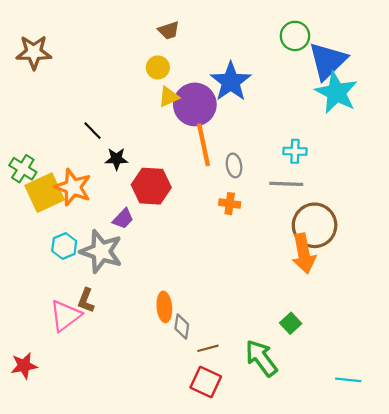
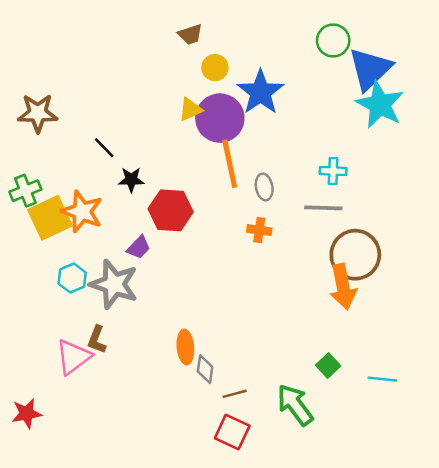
brown star: (34, 52) -> (38, 113), moved
yellow circle: (158, 67) -> (215, 68), moved
green cross: (23, 169) -> (25, 191), turned 36
cyan line: (348, 380) -> (382, 379), moved

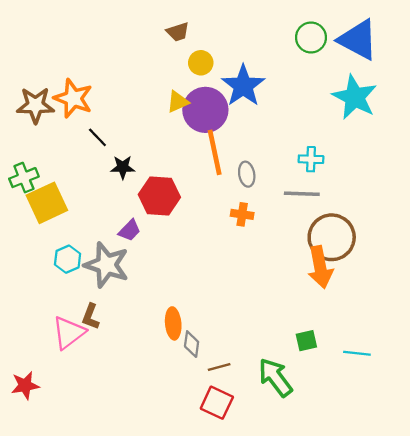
blue triangle: (370, 69) -> (358, 40), moved, turned -48
orange star: (82, 212) -> (73, 98), moved
green square: (328, 365) -> (306, 341), turned 30

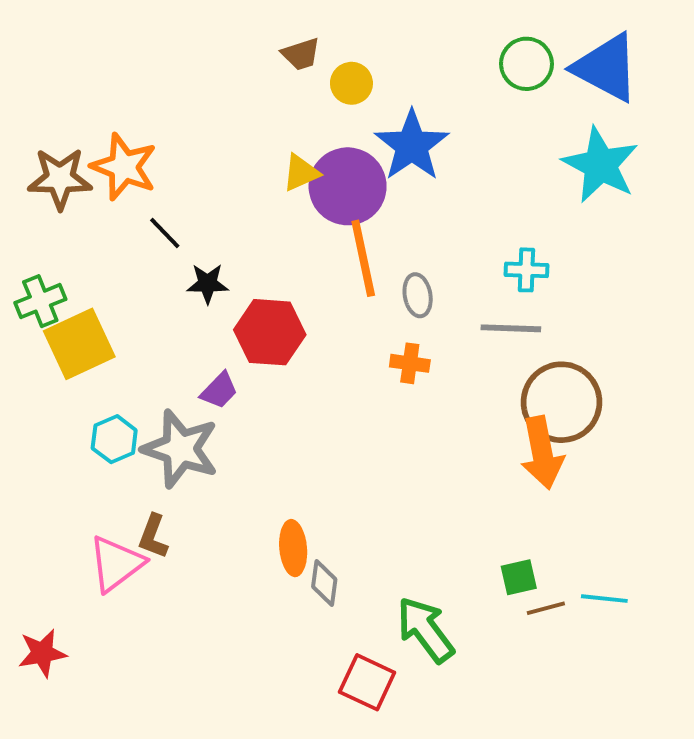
yellow circle: (201, 63) -> (351, 83), moved
brown line: (219, 367) -> (546, 608), moved
green arrow: (275, 377) -> (425, 630), moved

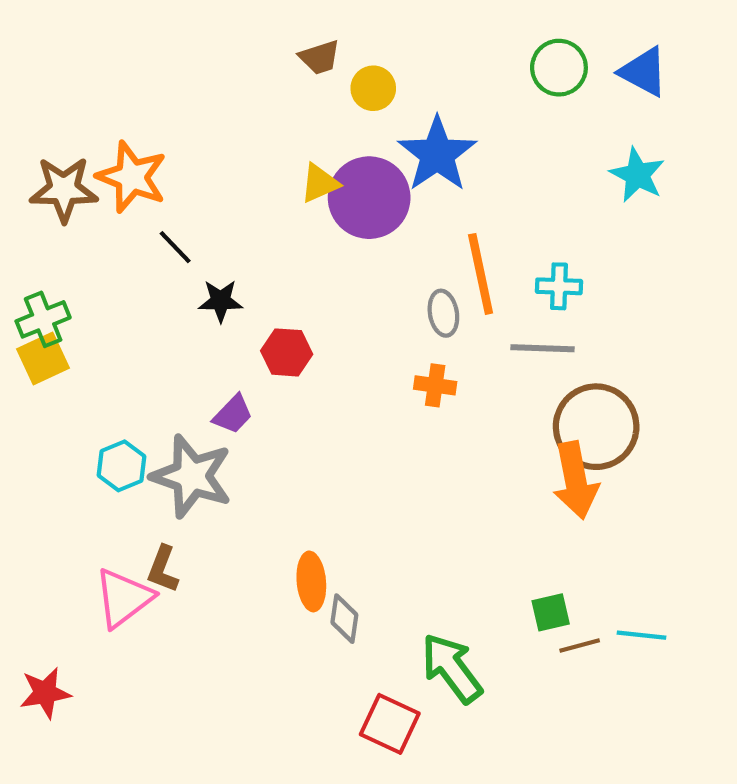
blue triangle: (606, 68) -> (644, 72), size x0.7
cyan star: (600, 165) -> (637, 175), size x0.7
orange line: (363, 258) -> (481, 274), moved
red hexagon: (270, 332) -> (287, 352), size x0.7
yellow square: (79, 344) -> (43, 359), moved, size x0.7

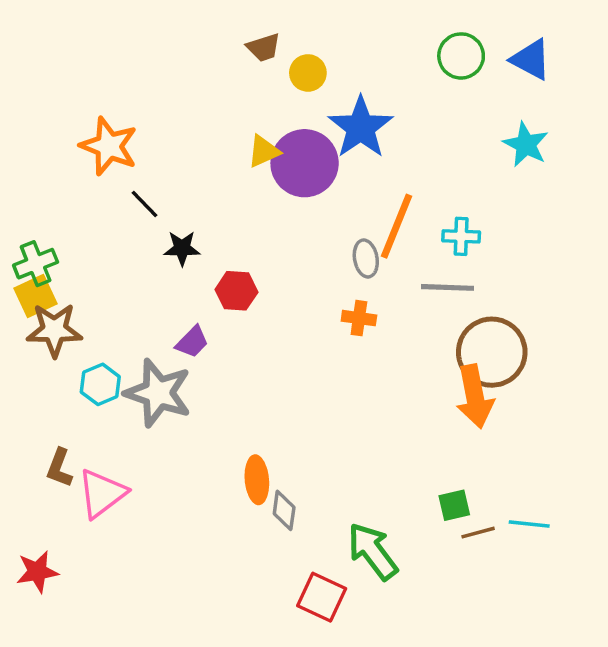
brown star: (64, 189) -> (54, 330), moved
orange line: (481, 274) -> (396, 226), turned 34
brown L-shape: (163, 569) -> (59, 468), moved

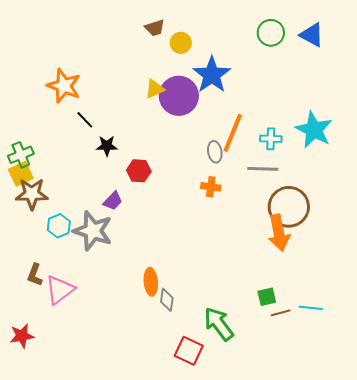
cyan star: (526, 144) -> (314, 130), moved, size x1.4

